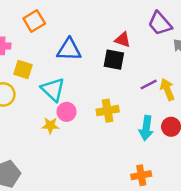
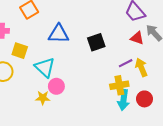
red triangle: (123, 40) -> (137, 38), moved
black square: (114, 60) -> (96, 42), turned -30
yellow cross: (108, 111) -> (119, 85), moved

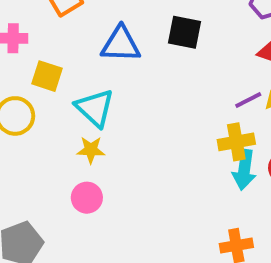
black square: (96, 42) -> (185, 32), moved, turned 30
pink circle: (56, 86) -> (87, 198), moved
yellow star: (43, 98) -> (91, 150), moved

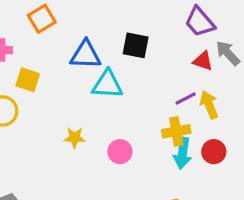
cyan triangle: (95, 108) -> (107, 84), moved, turned -40
yellow star: (91, 150) -> (75, 138), moved
pink circle: (87, 198) -> (120, 152), moved

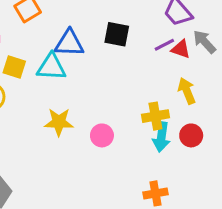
cyan triangle: (107, 84) -> (51, 67), moved
purple line: (186, 98) -> (164, 45), moved
yellow star: (75, 138) -> (59, 122), size x1.4

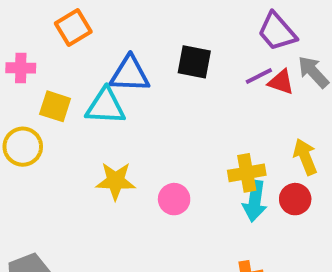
yellow arrow: (187, 91) -> (305, 157), moved

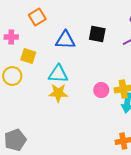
cyan triangle: (105, 106) -> (58, 74), moved
pink circle: (174, 199) -> (101, 90), moved

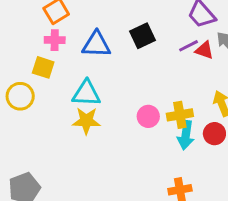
black square: (97, 34) -> (143, 36), turned -36
pink cross: (11, 37) -> (55, 40), moved

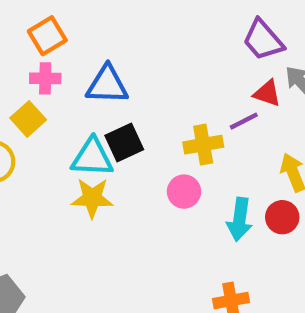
black square: (143, 36) -> (124, 142), moved
purple line: (189, 46) -> (244, 121), moved
yellow square: (43, 67) -> (28, 119), turned 30
yellow cross: (180, 115) -> (203, 145), moved

